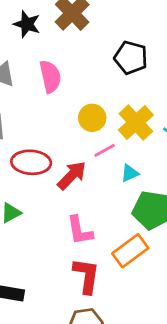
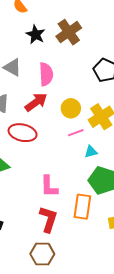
red arrow: (72, 175) -> (36, 102), moved
orange rectangle: (130, 251) -> (82, 207), turned -55

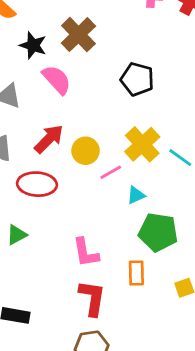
pink semicircle: (46, 74) -> (57, 80), moved, turned -30
yellow circle: (71, 108) -> (86, 151), moved
orange rectangle: (82, 207) -> (136, 273), size x0.7

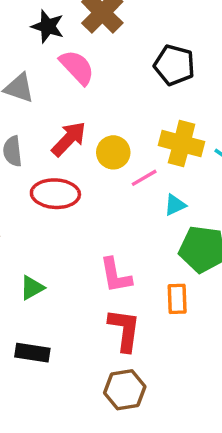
yellow cross: (142, 144) -> (182, 144), turned -32
green triangle: (17, 235) -> (32, 288), moved

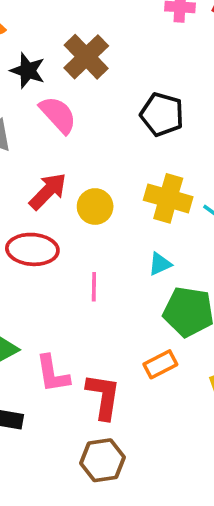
pink line: (144, 178) -> (94, 287), moved, turned -60
pink L-shape: (116, 275) -> (53, 374), moved
orange rectangle: (177, 299) -> (160, 364), turned 64

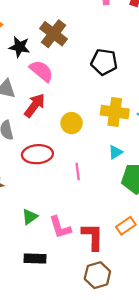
red arrow: (48, 191) -> (35, 105), moved
orange rectangle: (160, 364) -> (126, 226), moved

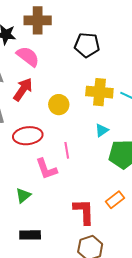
brown cross: (54, 34) -> (38, 20), turned -35
pink L-shape: (60, 227) -> (46, 169), moved

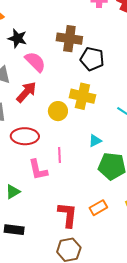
brown cross: (38, 20) -> (69, 39), moved
yellow cross: (99, 92) -> (82, 96), moved

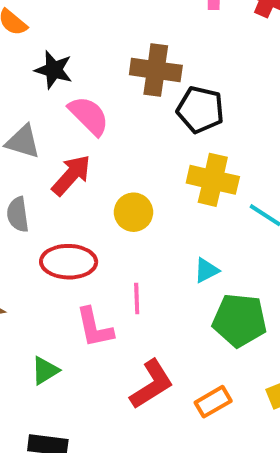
yellow cross: (82, 96) -> (213, 180), moved
red L-shape: (68, 215) -> (152, 384), moved, turned 52

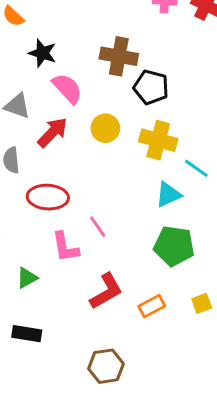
yellow circle: (134, 212) -> (105, 128), moved
cyan triangle: (206, 270) -> (168, 195), moved, size x1.4
pink line: (137, 298) -> (98, 227), turned -35

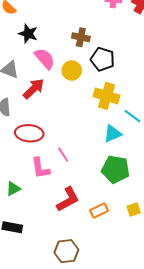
brown cross: (119, 56) -> (81, 37), size x0.7
yellow circle: (105, 128) -> (72, 71), moved

